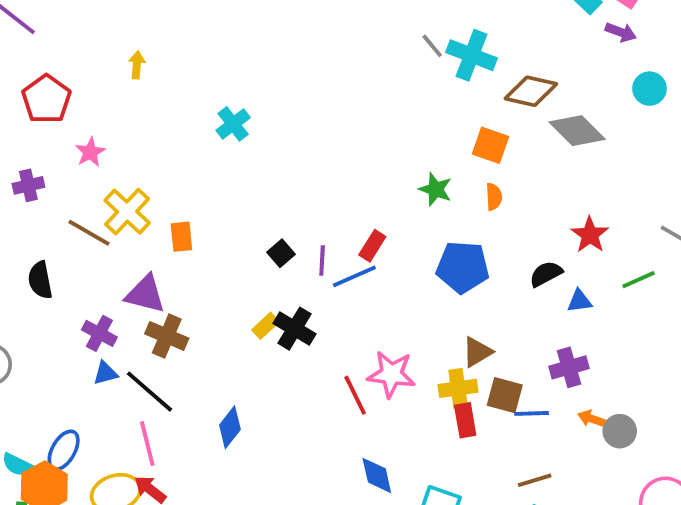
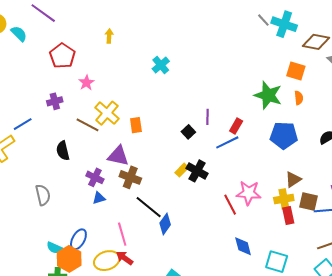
green star: (436, 189) -> (268, 95), size x1.6
purple line: (322, 261) -> (208, 117), moved
black line: (150, 392) -> (149, 207), moved

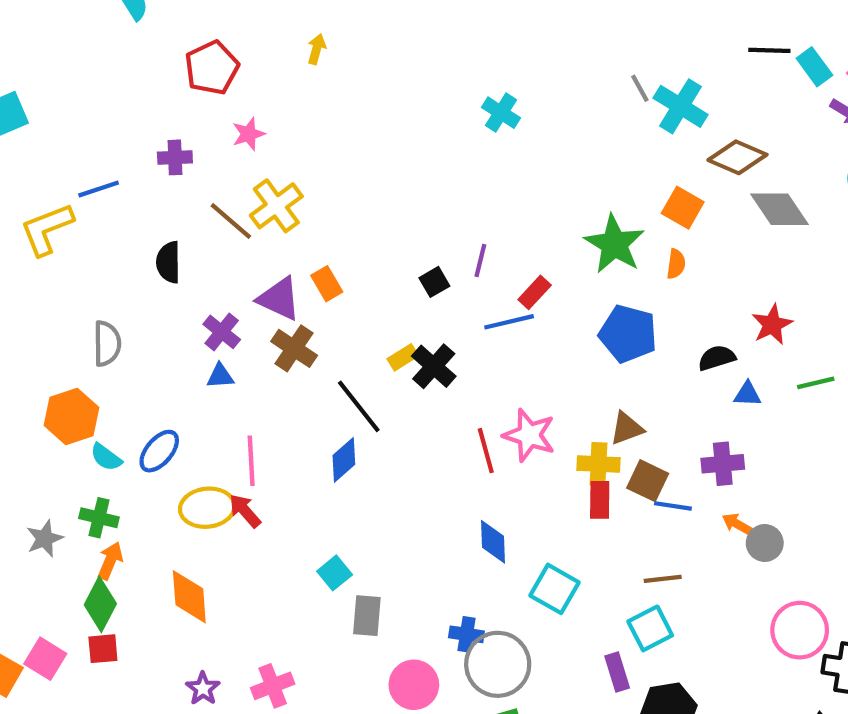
cyan cross: (161, 65) -> (501, 113), moved, turned -30
orange rectangle: (136, 125) -> (327, 284), moved, turned -35
black line: (149, 207) -> (359, 406), moved
orange hexagon: (69, 259) -> (71, 416), moved

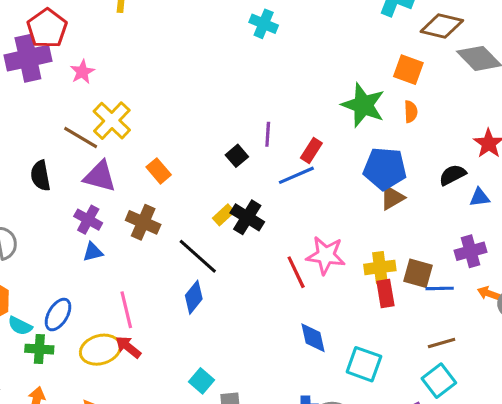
purple cross: (175, 157) -> (28, 58), moved, size x1.8
purple triangle: (279, 299) -> (100, 176), moved
brown triangle: (627, 428) -> (392, 198), moved
green cross: (99, 518) -> (39, 349), moved

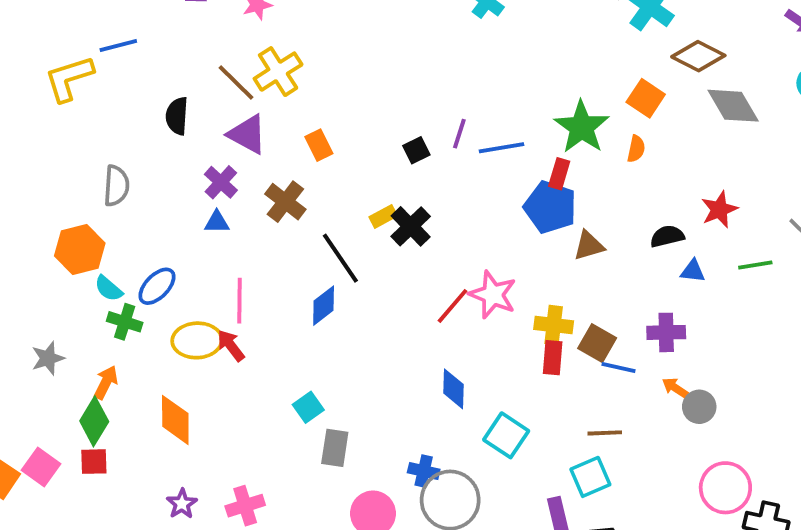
red rectangle: (311, 151) -> (559, 174), moved, turned -30
blue pentagon: (385, 169) -> (550, 207), moved
blue line: (296, 175) -> (501, 148), moved
red line: (296, 272) -> (453, 306), turned 52

